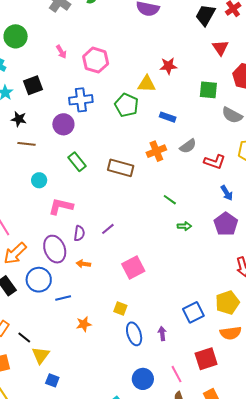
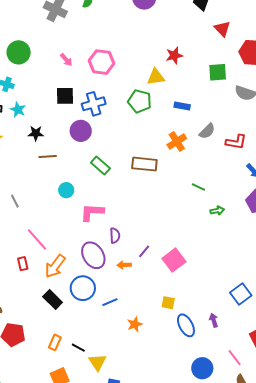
black square: (33, 85) -> (65, 96), moved, turned 30
purple line: (108, 229) -> (144, 251), moved

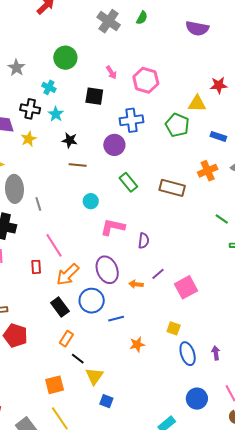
black square: (65, 96) -> (94, 96), moved
purple semicircle: (115, 236) -> (144, 241), moved
orange rectangle: (55, 342) -> (66, 339), moved

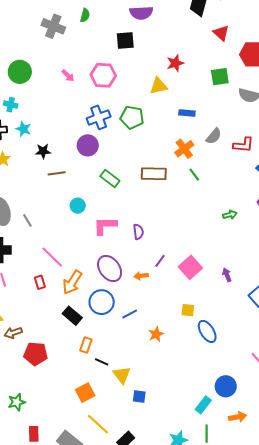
black square: (94, 96) -> (125, 41), moved
green pentagon: (177, 125) -> (132, 117), moved
green line: (222, 219) -> (194, 175), moved, turned 32
purple arrow: (216, 353) -> (227, 275), moved
blue circle: (197, 399) -> (226, 386), moved

